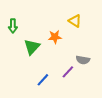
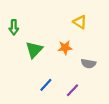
orange star: (55, 37) -> (65, 48), moved
purple line: (68, 72) -> (72, 90), moved

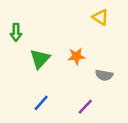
yellow triangle: (80, 22) -> (100, 17), moved
blue line: (46, 85) -> (41, 103), moved

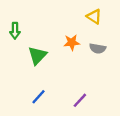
orange star: (76, 56) -> (72, 43), moved
gray semicircle: (104, 75) -> (98, 48), moved

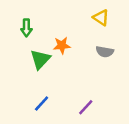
green arrow: (15, 31) -> (26, 28), moved
orange star: (72, 43) -> (62, 45), moved

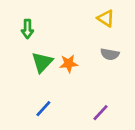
orange star: (62, 45) -> (69, 63), moved
purple line: (86, 107) -> (101, 113), moved

